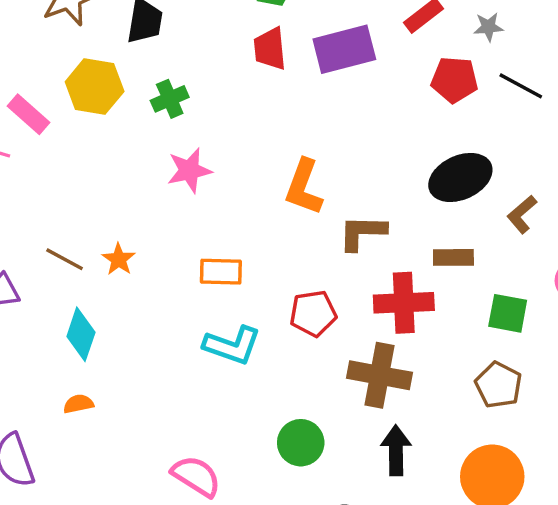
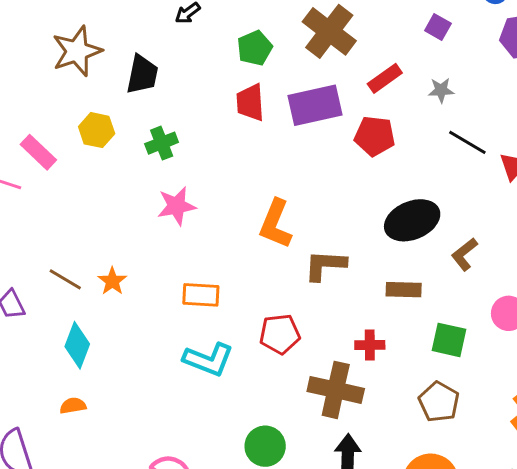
red pentagon: (454, 80) -> (375, 136), moved
yellow hexagon: (95, 87) -> (97, 130), size x0.7
red cross: (404, 303) -> (370, 345), moved, size x0.6

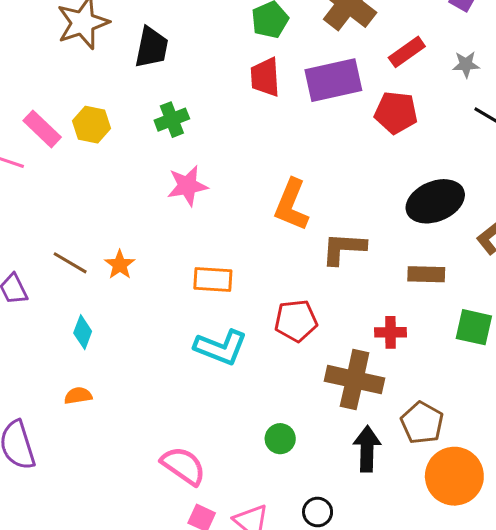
yellow hexagon: (97, 130) -> (92, 125), moved
cyan diamond: (77, 345) -> (83, 332), size x0.7
brown pentagon: (439, 402) -> (422, 423), moved
green circle: (265, 446) -> (280, 439), size x0.7

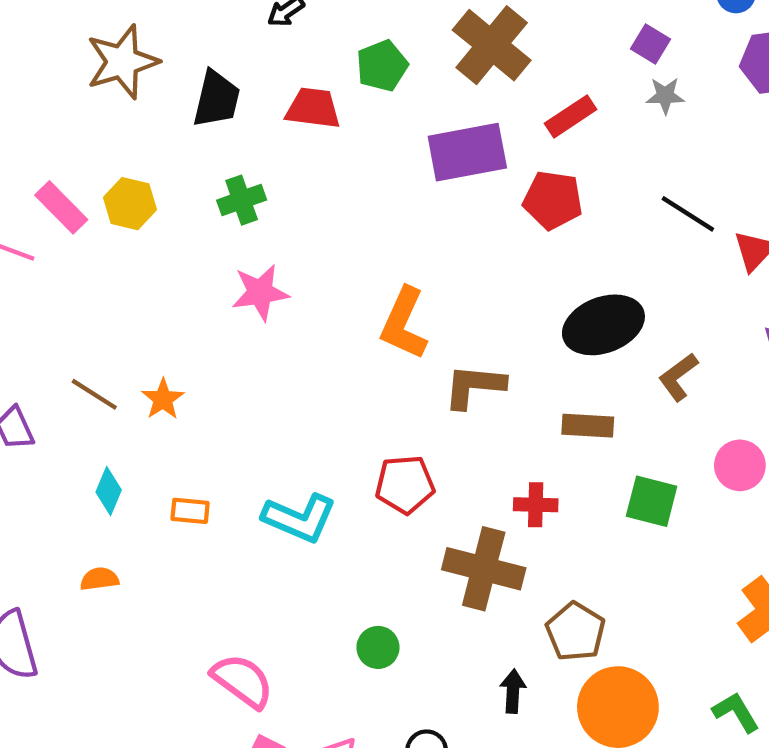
gray star: (466, 64) -> (665, 96), moved
red trapezoid: (265, 77) -> (313, 108), moved, turned 99
orange rectangle: (213, 279) -> (190, 511), moved, size x0.7
black arrow: (367, 449) -> (513, 691), moved, size x0.7

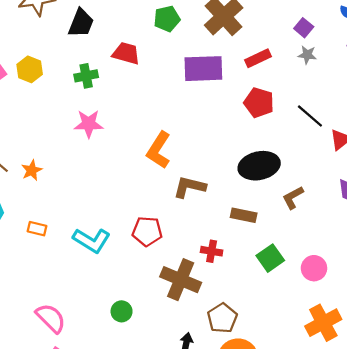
red trapezoid: (313, 108) -> (126, 53), moved
red pentagon: (553, 200) -> (259, 103), moved
pink circle: (740, 465) -> (314, 268), moved
green square: (652, 501) -> (270, 258), turned 32

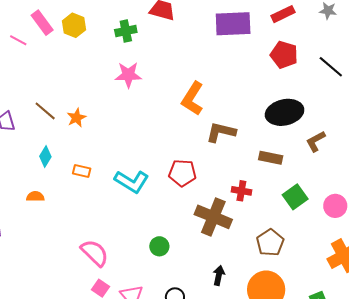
brown pentagon: (222, 318) -> (270, 243), moved

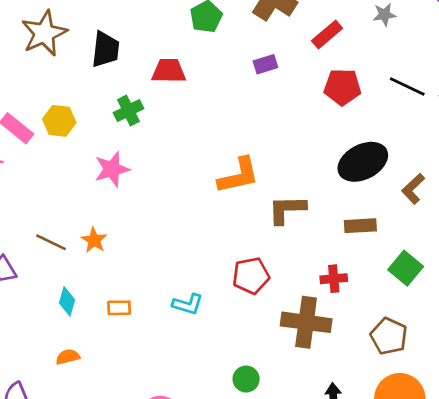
purple rectangle: (233, 24) -> (265, 64), size x0.5
pink star: (128, 75) -> (112, 169), moved
orange L-shape: (193, 99) -> (238, 176), turned -120
cyan L-shape: (132, 182) -> (188, 304), size x0.7

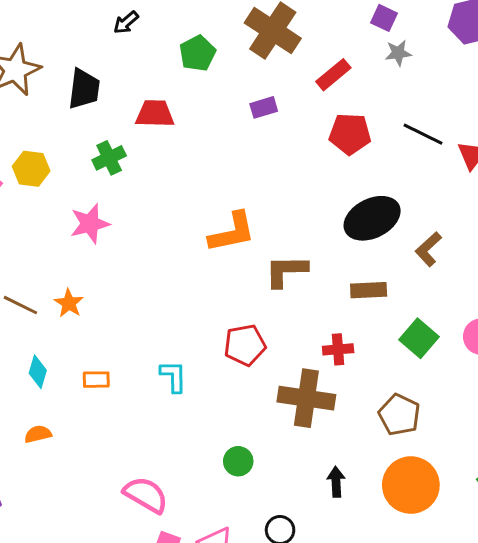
cyan L-shape: (188, 304) -> (173, 376), turned -108

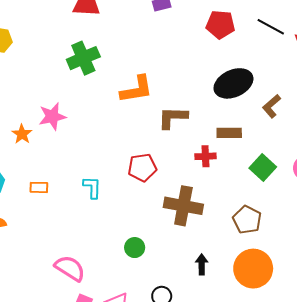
green cross: (109, 158) -> (83, 58), moved, size x1.4
pink star: (90, 224) -> (52, 116), moved
red cross: (338, 349) -> (205, 156), moved

